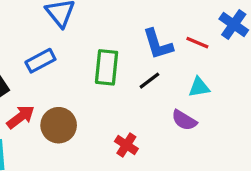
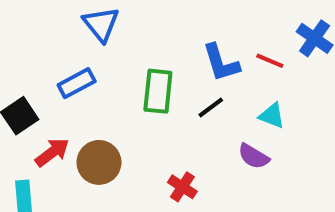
cyan triangle: (199, 87) -> (272, 116), turned 30

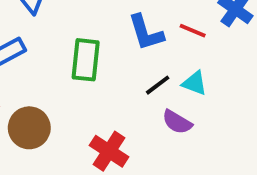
black line: (211, 108) -> (158, 85), moved
red cross: (182, 187) -> (109, 151), size x1.4

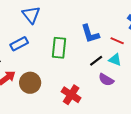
red line: (193, 31) -> (117, 41), moved

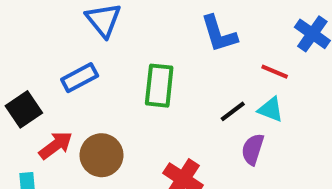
blue L-shape: (90, 34) -> (219, 34), moved
purple semicircle: (106, 80) -> (253, 149), turned 77

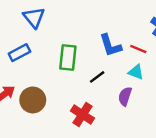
blue L-shape: (219, 34) -> (110, 45), moved
black line: (233, 111) -> (97, 77), moved

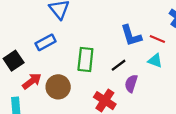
green rectangle: (68, 57) -> (85, 59), moved
purple semicircle: (125, 96) -> (131, 83), moved

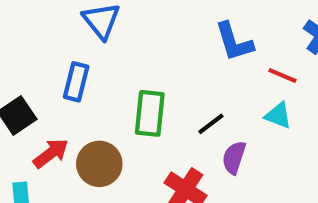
blue L-shape: (131, 36) -> (234, 42), moved
blue rectangle: (46, 42) -> (76, 82), turned -48

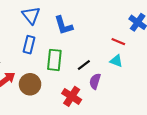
blue L-shape: (234, 42) -> (64, 25), moved
blue rectangle: (76, 82) -> (29, 45), moved

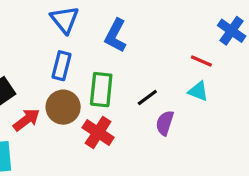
blue L-shape: (64, 25) -> (116, 36), turned 45
brown circle: (30, 84) -> (63, 107), moved
red cross: (72, 96) -> (98, 132), moved

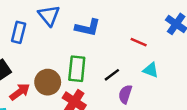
blue L-shape: (116, 36) -> (88, 28), turned -105
red line: (201, 61) -> (139, 42), moved
blue rectangle: (61, 66) -> (19, 32), moved

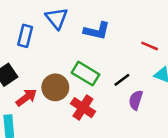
green rectangle: (77, 69) -> (85, 74), turned -65

